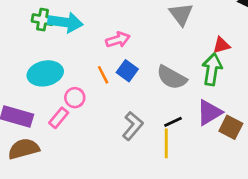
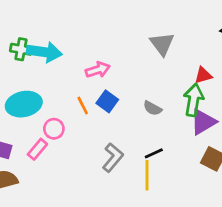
gray semicircle: (172, 77) -> (152, 108), size x0.6
purple triangle: (209, 112) -> (203, 122), moved

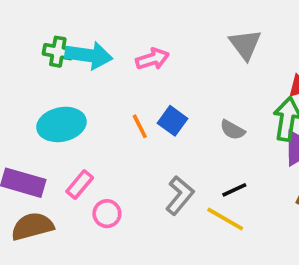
pink arrow: (98, 70) -> (152, 59), moved
pink circle: (54, 129) -> (107, 214), moved
yellow line: (147, 175) -> (225, 219), turned -60

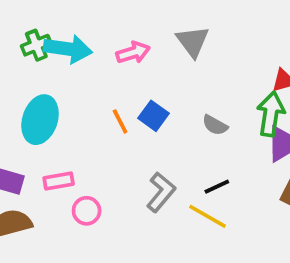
gray triangle: (245, 44) -> (193, 41), moved
green cross: (58, 52) -> (36, 45), turned -32
cyan ellipse: (61, 124) -> (40, 120), turned -60
pink rectangle: (80, 184) -> (59, 181), turned 40

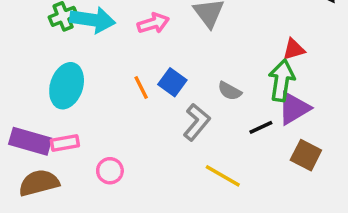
pink rectangle: (59, 181) -> (65, 143), moved
black line: (217, 187) -> (261, 127), moved
gray L-shape: (161, 192) -> (197, 122), moved

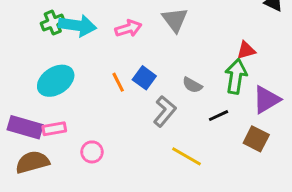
cyan ellipse: (67, 86) -> (56, 81), turned 39
purple triangle: (294, 108) -> (266, 100), moved

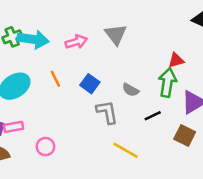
orange line: (118, 82) -> (55, 79), moved
gray L-shape: (165, 111) -> (107, 112), turned -50

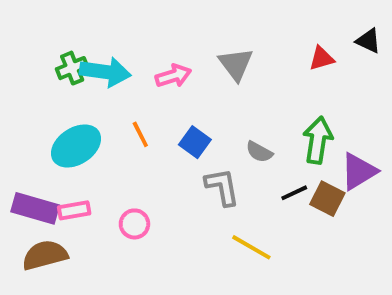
red triangle: (176, 60) -> (322, 58), moved
brown square: (185, 135) -> (327, 199), moved
pink circle: (45, 147) -> (134, 224), moved

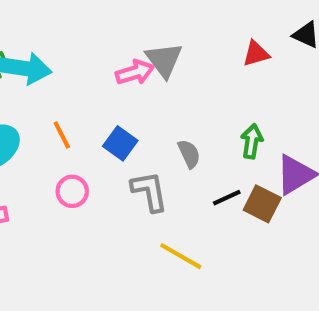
pink arrow: (173, 76) -> (135, 72), moved
green arrow: (318, 140) -> (252, 141), size x0.7
gray semicircle: (259, 152) -> (189, 154), turned -144
pink circle: (134, 224) -> (72, 191), moved

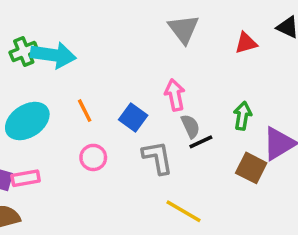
gray triangle: (164, 60) -> (184, 29), moved
pink arrow: (135, 72) -> (175, 95), moved, turned -84
black line: (227, 198) -> (201, 142), moved

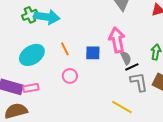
pink arrow: (175, 95) -> (117, 40), size x1.4
blue square: (133, 118) -> (93, 53), turned -35
gray L-shape: (157, 157) -> (139, 82), moved

